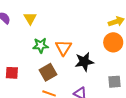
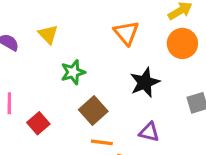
orange triangle: (64, 48) -> (126, 33), moved
red square: (12, 73) -> (38, 123), turned -32

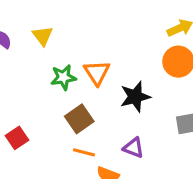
orange triangle: (126, 33) -> (97, 73), moved
red square: (38, 123) -> (17, 138), moved

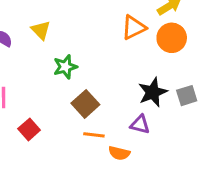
orange triangle: (97, 73) -> (134, 27), moved, turned 44
black star: (135, 97) -> (153, 92), moved

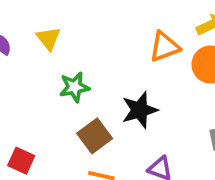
black star: (153, 92) -> (140, 110), moved
red square: (29, 129) -> (21, 161), turned -30

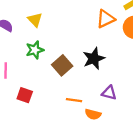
green star: (74, 87) -> (35, 50), moved
brown square: (95, 136) -> (62, 65), moved

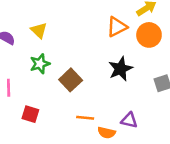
black star: (94, 58) -> (120, 69), moved
purple triangle: (109, 93) -> (129, 120), moved

